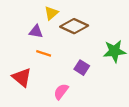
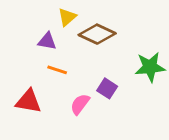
red triangle: (22, 77) -> (29, 101), turned -30
pink semicircle: (61, 92) -> (80, 104), moved

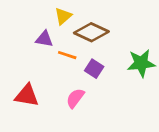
orange line: (57, 70) -> (67, 55), moved
purple square: (107, 88) -> (94, 69), moved

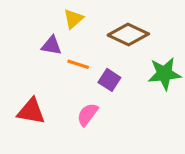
brown diamond: (91, 32) -> (128, 34), moved

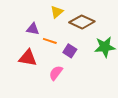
yellow triangle: (73, 19) -> (57, 12), moved
red triangle: (31, 111) -> (28, 58), moved

